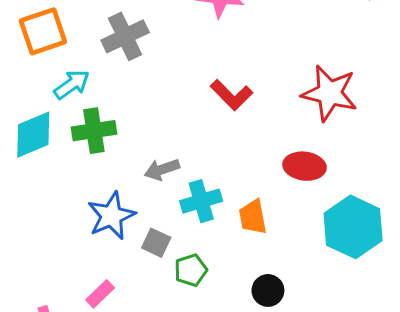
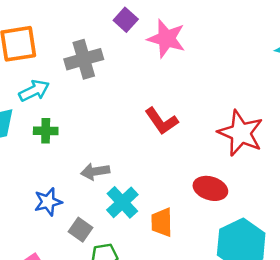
green cross: (94, 131) -> (46, 131), size x0.7
cyan cross: (201, 201) -> (122, 202), turned -36
blue star: (111, 216) -> (48, 202), size x0.7

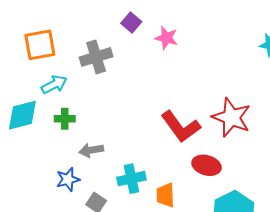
pink star: (166, 39) -> (166, 38), size x0.7
red L-shape: (161, 121) -> (181, 127), moved, size x1.4
gray arrow: (95, 171) -> (91, 150), moved
cyan cross: (122, 202) -> (131, 179), turned 32

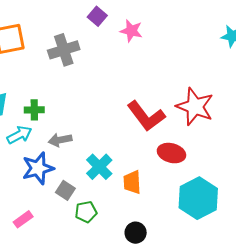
cyan arrow: (54, 85) -> (19, 135), moved
blue star: (68, 179) -> (38, 168), size x1.4
cyan cross: (131, 179) -> (99, 167), turned -32

